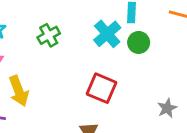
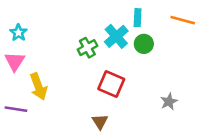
green cross: (49, 35) -> (87, 48), moved

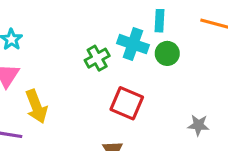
cyan cross: (116, 36) -> (133, 44), turned -30
gray star: (169, 102) -> (198, 125), turned 30

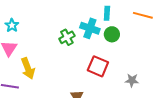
red square: (127, 103) -> (98, 66), moved

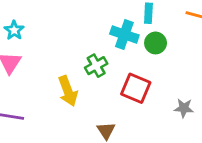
green cross: (67, 37) -> (96, 66), moved
yellow arrow: (28, 68) -> (68, 91), moved

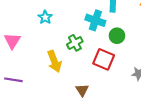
cyan star: (14, 30) -> (45, 17), moved
green circle: (156, 43) -> (117, 36), moved

